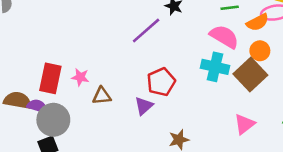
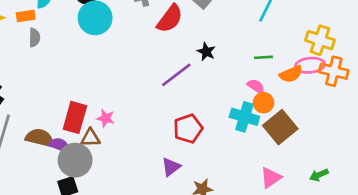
pink semicircle: (224, 37) -> (256, 86), size x0.6
orange circle: (260, 51) -> (264, 103), moved
brown triangle: (102, 96) -> (90, 138), moved
purple triangle: (144, 106) -> (171, 167), moved

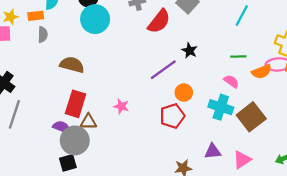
orange circle: (264, 103) -> (184, 93), moved
pink star: (106, 118) -> (121, 106), moved
brown semicircle: (40, 138) -> (72, 65), moved
purple triangle: (171, 167) -> (213, 151), moved, turned 30

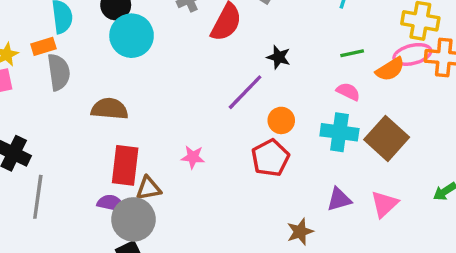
gray semicircle: (43, 35) -> (59, 72), size x1.5

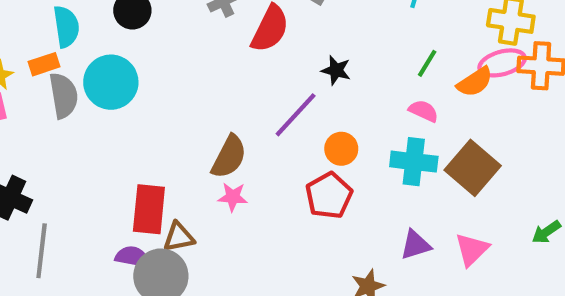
cyan circle: (132, 36) -> (111, 82), moved
green line: (352, 53) -> (427, 63), turned -45
brown semicircle: (110, 109) -> (229, 157), moved, turned 114

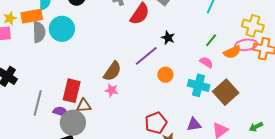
orange rectangle: (44, 64) -> (32, 16), size x1.5
red pentagon: (329, 196) -> (156, 123), moved
gray line: (42, 251) -> (38, 103), moved

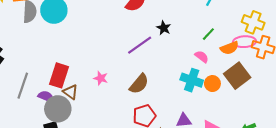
brown semicircle: (112, 71) -> (139, 84), moved
orange circle: (165, 75) -> (212, 84), moved
brown square: (226, 92) -> (237, 76), moved
brown triangle: (84, 106) -> (70, 92), turned 35

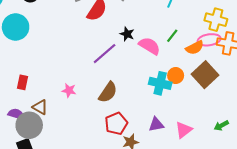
pink semicircle: (202, 57) -> (149, 46), moved, size x1.5
red rectangle: (59, 75) -> (23, 82), moved, size x0.6
orange circle: (212, 84) -> (176, 76), moved

